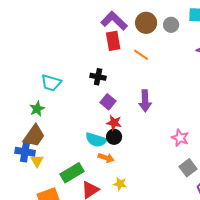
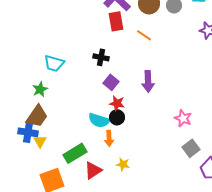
orange arrow: (106, 158) -> (109, 138), turned 70

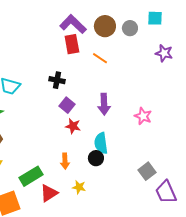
black circle: (117, 117) -> (96, 158), moved
pink star: (183, 118) -> (143, 116), moved
cyan semicircle: (99, 120) -> (101, 143), moved, turned 65

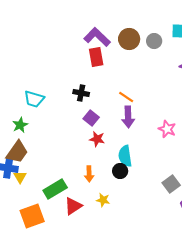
orange line: (100, 58) -> (126, 97), moved

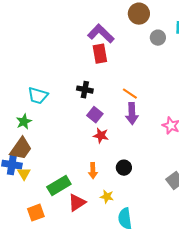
brown circle: (129, 39) -> (139, 14), moved
cyan semicircle: (125, 156) -> (125, 219), moved
orange square: (32, 216) -> (36, 213), size x0.7

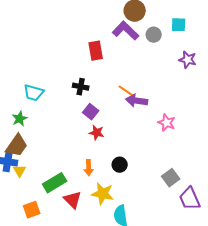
purple L-shape: (101, 34) -> (126, 31), moved
purple arrow: (132, 114) -> (137, 101), moved, turned 100
yellow star: (107, 197) -> (103, 194), size x1.6
red triangle: (77, 203) -> (73, 200), turned -42

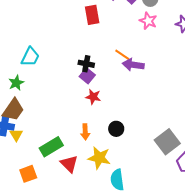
black cross: (81, 87) -> (86, 64), moved
cyan trapezoid: (34, 93) -> (30, 57), turned -80
pink star: (167, 123) -> (148, 21), moved
gray square: (171, 178) -> (167, 142), size x1.4

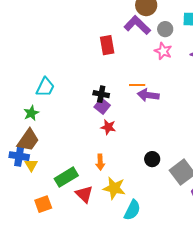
orange line: (122, 55) -> (137, 85), turned -35
black circle: (116, 129) -> (152, 159), moved
cyan semicircle: (117, 180) -> (132, 210), turned -145

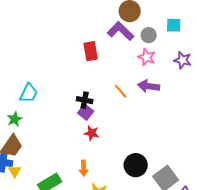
orange line: (137, 85) -> (121, 91), turned 49
purple arrow: (148, 95) -> (149, 86), moved
black circle: (152, 159) -> (136, 165), size x1.5

